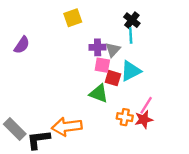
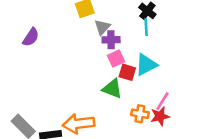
gray triangle: (113, 50) -> (102, 27), moved
pink square: (102, 65) -> (116, 59), turned -35

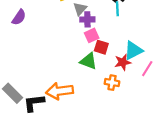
cyan triangle: (146, 65) -> (133, 50), moved
pink line: (162, 101) -> (147, 69), moved
red star: (160, 116) -> (123, 62), moved

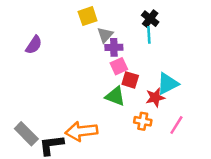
pink line: (147, 69) -> (176, 125), moved

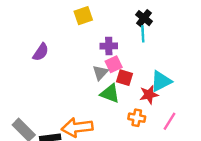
gray triangle: (105, 35) -> (100, 73), moved
purple semicircle: (34, 45) -> (41, 52), moved

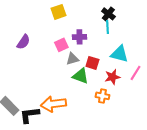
pink square: (114, 64) -> (61, 45), moved
gray triangle: (100, 73) -> (72, 59), turned 32
cyan triangle: (161, 81) -> (119, 54), moved, turned 42
pink line: (170, 121) -> (135, 73), moved

